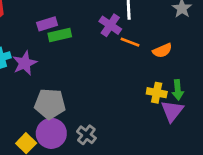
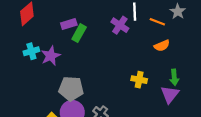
green rectangle: (60, 35) -> (79, 33), turned -48
orange line: (130, 42) -> (157, 22), moved
yellow cross: (157, 93) -> (139, 80), moved

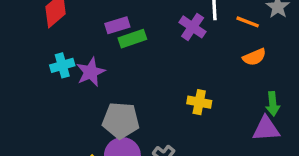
green rectangle: (79, 33) -> (132, 39), turned 42
yellow cross: (139, 80) -> (199, 102), moved
purple triangle: (170, 94) -> (266, 129), turned 48

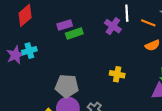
purple star: (91, 72) -> (15, 55), moved

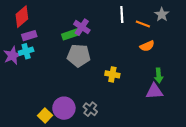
purple rectangle: (65, 25) -> (29, 36), moved
purple cross: (113, 26) -> (82, 27), moved
gray pentagon: (67, 86) -> (79, 55), moved

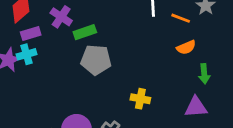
purple cross: (82, 27) -> (61, 17), moved
yellow cross: (112, 74) -> (140, 99), moved
green arrow: (159, 75) -> (204, 74), moved

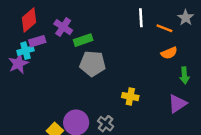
cyan cross: (26, 54) -> (25, 51), moved
purple triangle: (196, 107) -> (177, 104), turned -30

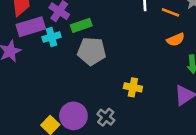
purple rectangle: (37, 41) -> (31, 27), size x1.5
cyan cross: (25, 51) -> (51, 37), moved

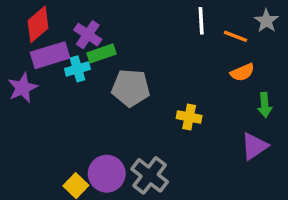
green rectangle: (81, 25) -> (102, 53), moved
yellow cross: (133, 87) -> (189, 117), moved
gray cross: (106, 117) -> (150, 175), size x1.5

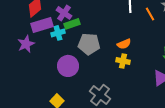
orange line: (235, 36) -> (150, 14), turned 40
orange semicircle: (242, 72) -> (124, 44), moved
purple circle: (107, 174) -> (68, 66), moved

